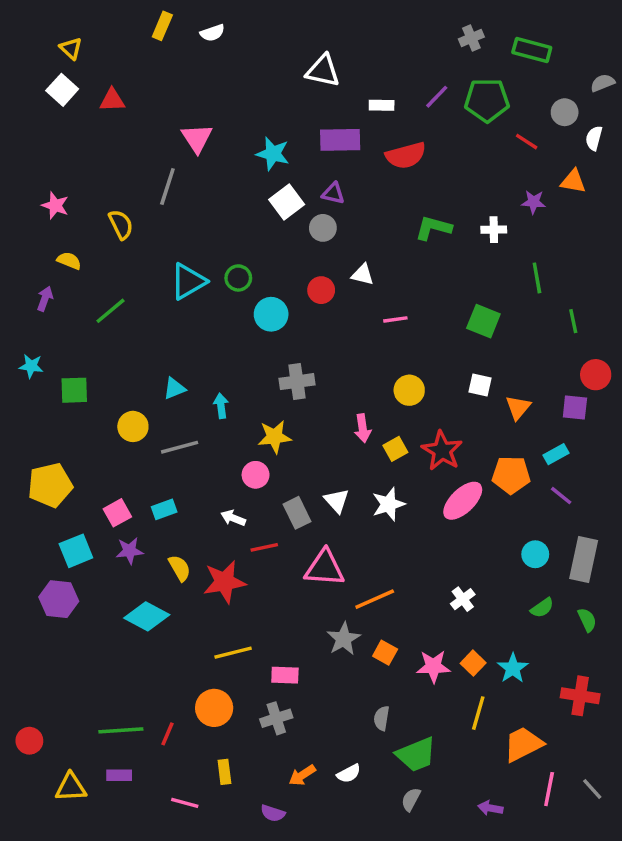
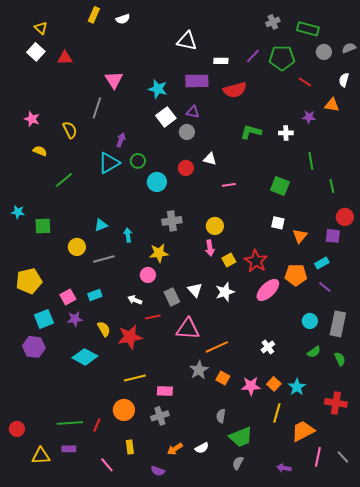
gray circle: (565, 112) -> (324, 52), moved
purple arrow: (45, 299) -> (121, 140), moved
yellow circle: (409, 390) -> (215, 226), moved
pink line: (185, 803) -> (107, 465), turned 35

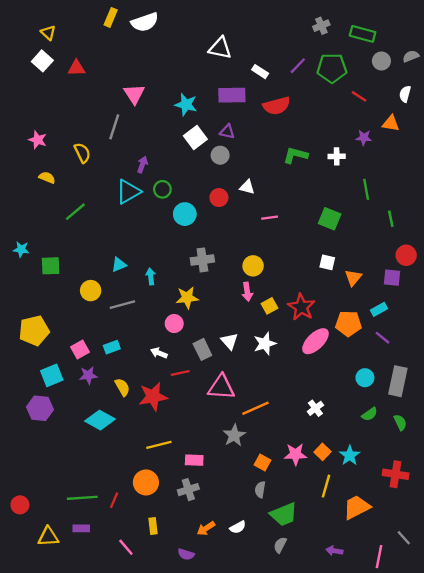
white semicircle: (123, 19) -> (145, 22), size x1.6
white rectangle: (221, 61) -> (260, 72), turned 32
orange square: (223, 378) -> (262, 462), moved
pink line: (318, 457) -> (379, 557), moved

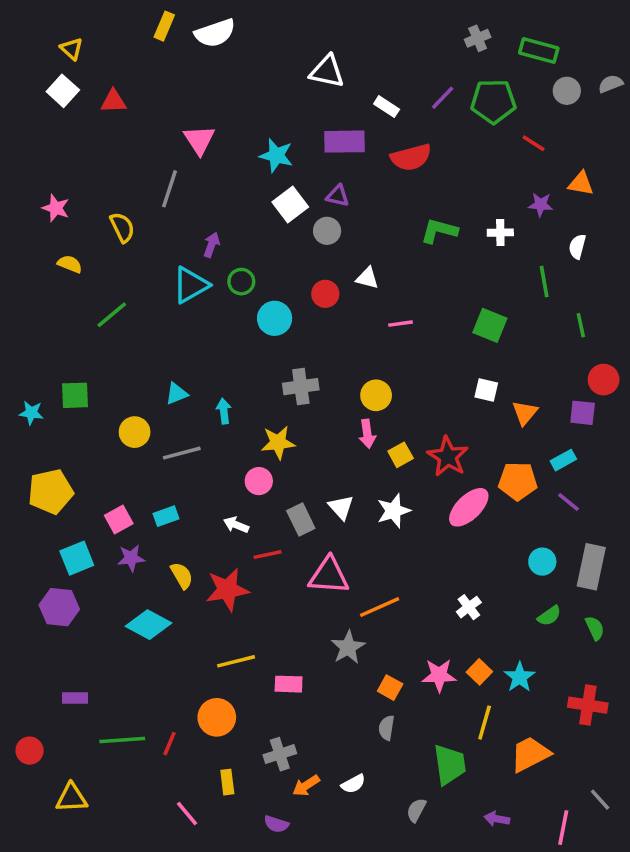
white semicircle: (405, 94) -> (577, 247), moved
cyan star: (21, 249) -> (31, 413), moved
gray cross: (188, 490) -> (280, 754), moved
green trapezoid: (284, 514) -> (450, 765), moved, turned -76
purple rectangle: (81, 528) -> (75, 698), moved

